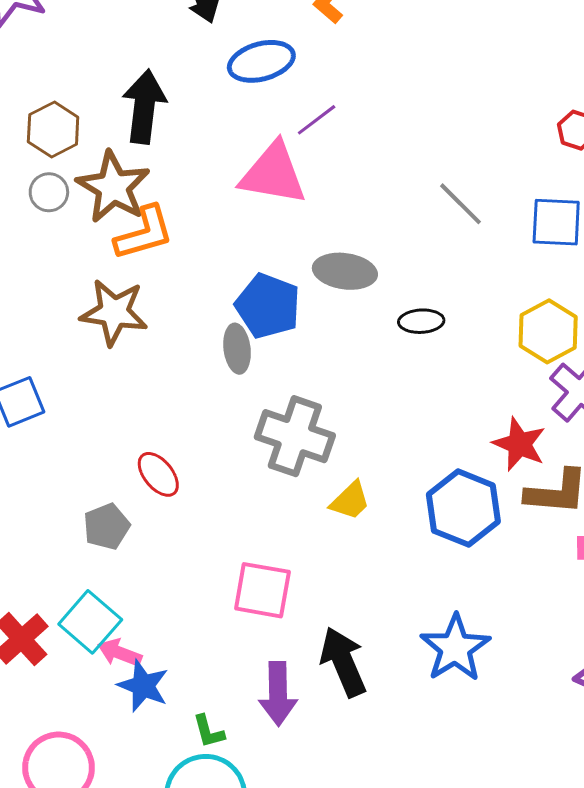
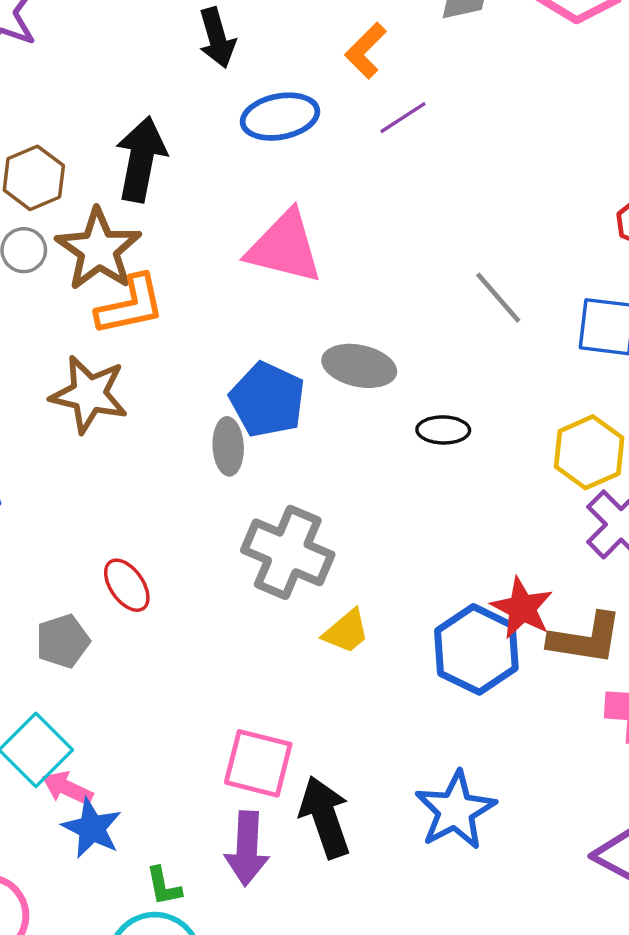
purple line: (317, 120) -> (403, 118), moved
red star: (519, 444) -> (522, 608), moved
pink square: (262, 590) -> (258, 763), moved

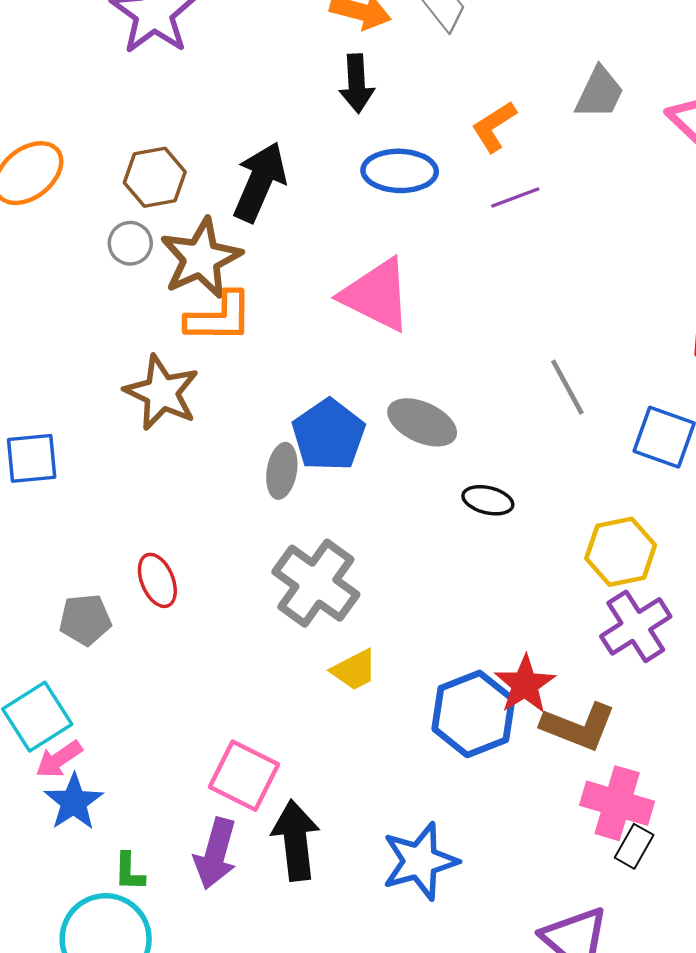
pink arrow: (67, 788) -> (59, 759), turned -72

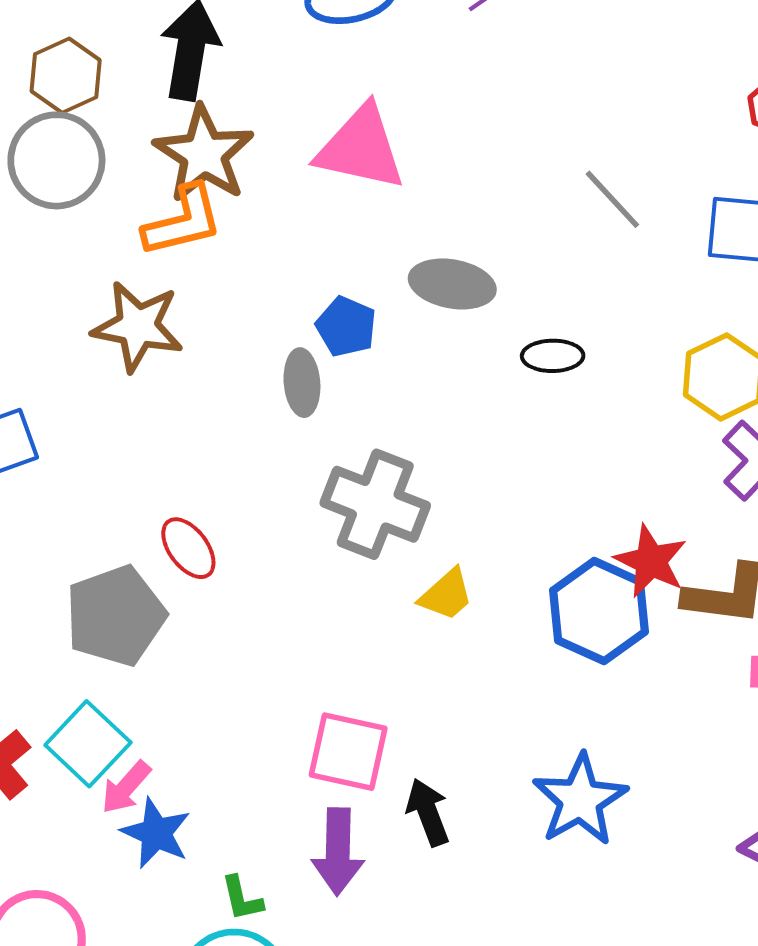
gray circle: (130, 243) -> (56, 160), size x1.8
brown star: (201, 258) -> (204, 154), moved
blue pentagon: (329, 435) -> (346, 327), size x0.7
gray pentagon: (85, 620) -> (115, 616), size x1.6
black arrow: (296, 840) -> (428, 812), size x0.7

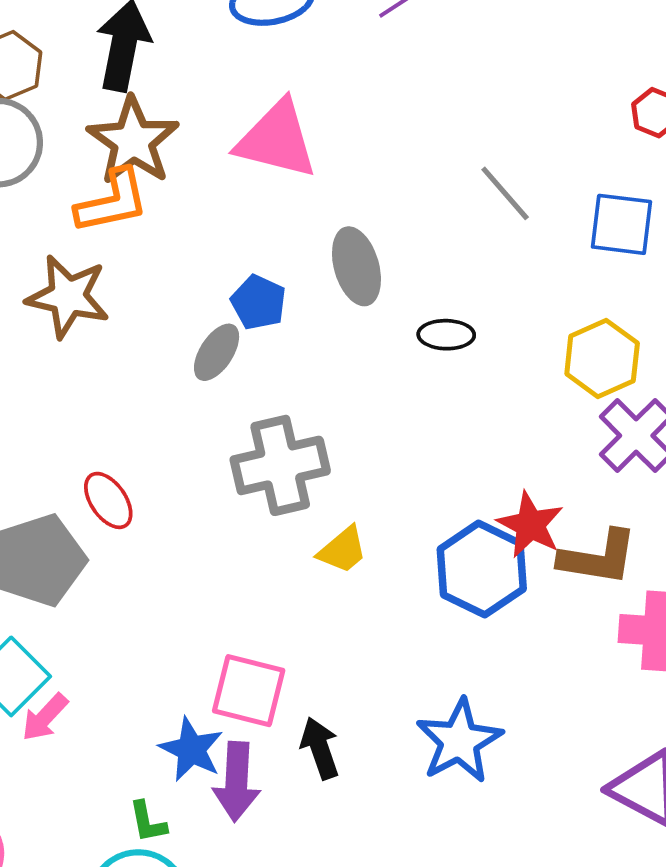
gray ellipse: (452, 284) -> (356, 266), turned 62
gray ellipse: (302, 383) -> (217, 352), turned 36
gray cross: (375, 504) -> (280, 465), turned -36
blue star: (156, 833) -> (191, 749), moved

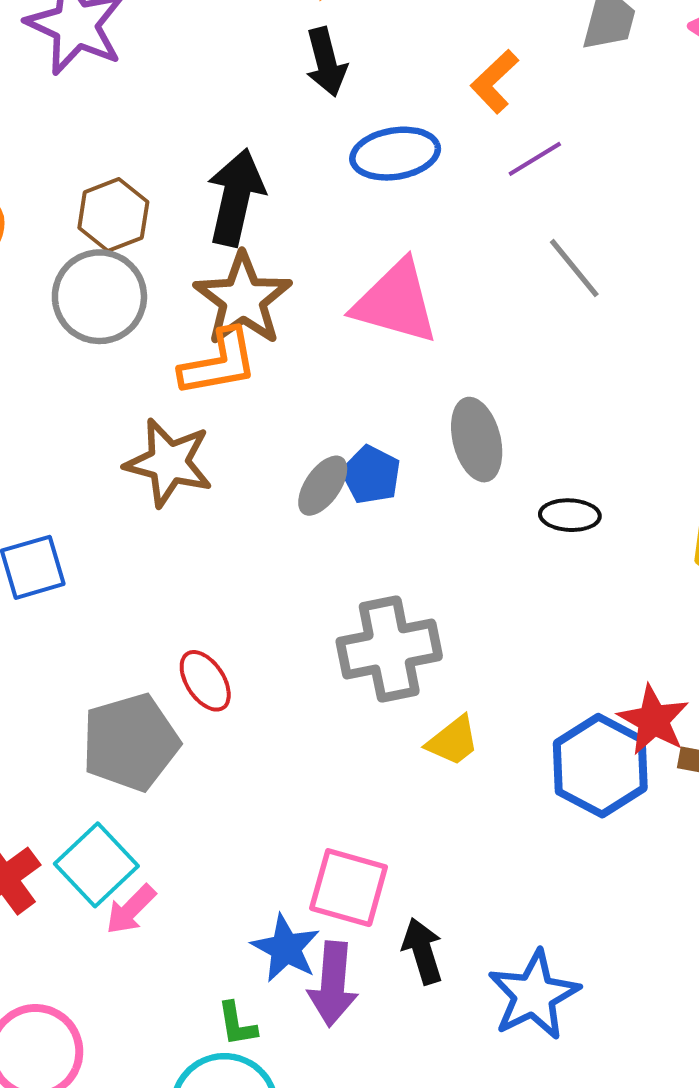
gray line: (505, 193) -> (574, 268), moved
gray ellipse: (217, 352) -> (323, 486), moved
blue star: (459, 741) -> (534, 995), moved

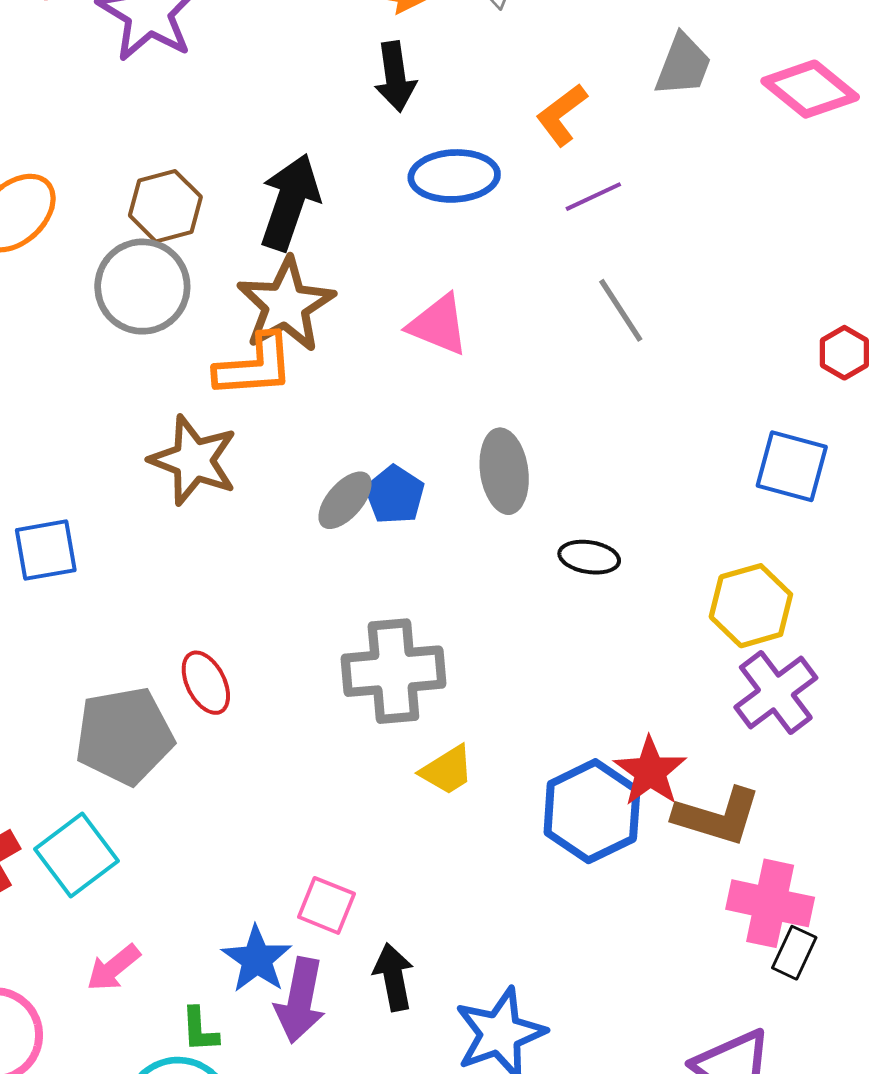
pink triangle: (396, 302) -> (438, 325), size x0.7
pink square: (349, 888) -> (326, 905), size x0.7
pink arrow: (131, 909) -> (113, 968), moved

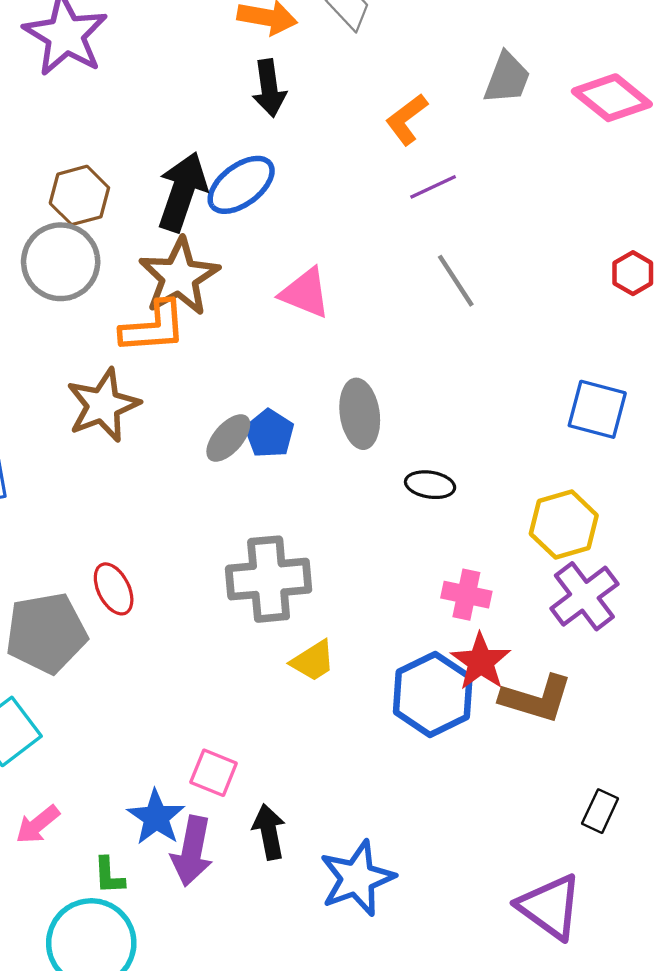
blue ellipse: (454, 176) -> (241, 185), moved, turned -34
red hexagon: (844, 353) -> (633, 273), moved
brown star: (193, 460) -> (103, 405), turned 30
pink cross: (770, 903) -> (466, 595), moved, size x0.7

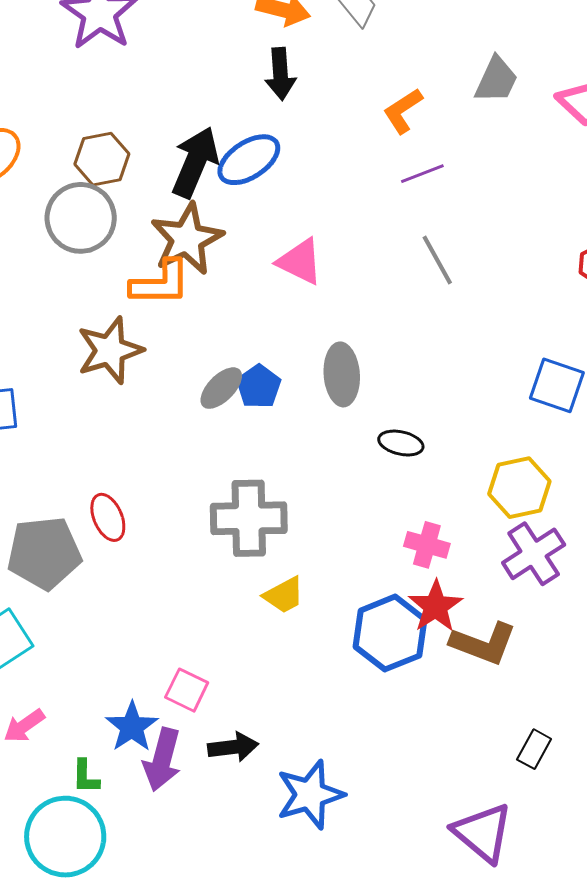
black arrow: (269, 832) -> (233, 747), turned 90

